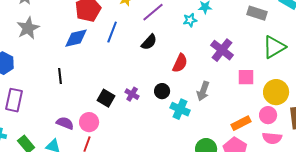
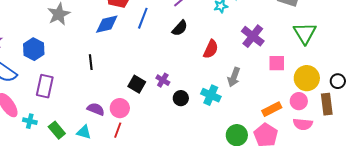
green triangle: (274, 47) -> (305, 33), turned -30
black circle: (162, 91) -> (181, 98), moved

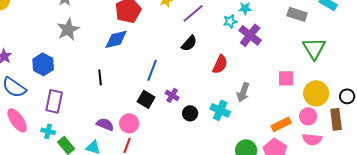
blue line: (143, 18) -> (152, 70), moved
purple cross: (253, 36) -> (250, 35), moved
cyan cross: (30, 121) -> (48, 131), moved

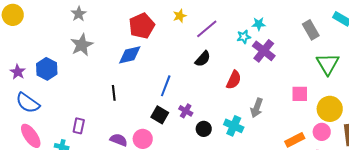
gray rectangle: (297, 14) -> (311, 30), turned 42
blue hexagon: (43, 64) -> (47, 69), moved
purple rectangle: (54, 101) -> (79, 126), moved, size x0.7

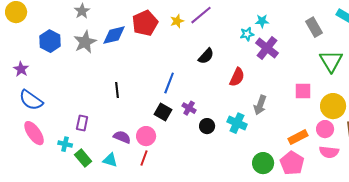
yellow star: (180, 16) -> (177, 21), moved
purple line: (207, 29) -> (201, 15), moved
blue diamond: (130, 55) -> (114, 35), moved
blue hexagon: (47, 69) -> (50, 41), moved

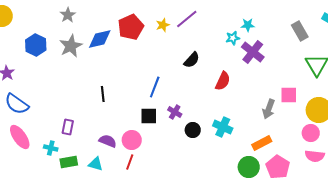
gray arrow: (260, 105) -> (269, 109), moved
black square: (163, 112) -> (149, 116), turned -30
orange rectangle: (298, 137) -> (262, 143), moved
green rectangle: (83, 158) -> (69, 162), turned -60

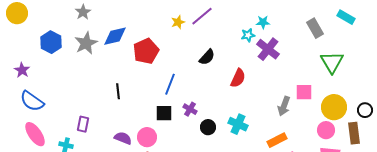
red pentagon: (131, 27) -> (146, 51), moved

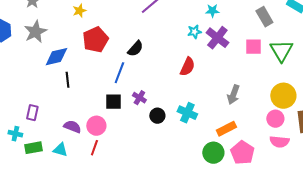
yellow star: (178, 22) -> (79, 11), moved
cyan star: (248, 35) -> (194, 32), moved
blue diamond: (115, 36) -> (56, 57), moved
black semicircle: (207, 57) -> (135, 49), moved
pink square: (304, 92) -> (253, 47), moved

